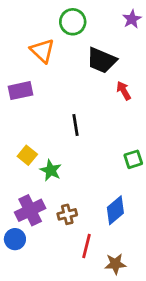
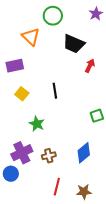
red arrow: (124, 91) -> (90, 66), turned 56
yellow square: (27, 155) -> (22, 94), moved
red line: (86, 246) -> (57, 187), moved

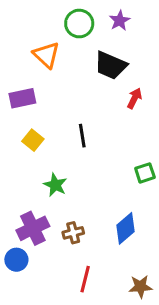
purple star: (96, 14) -> (120, 21), moved
brown star: (84, 192) -> (140, 287), moved

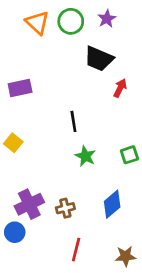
orange triangle: (46, 55) -> (37, 23), moved
yellow square: (33, 140) -> (13, 143), moved
green star: (55, 185) -> (85, 156), moved

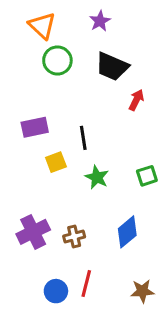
purple star: (107, 19) -> (100, 21), moved
green circle: (71, 21) -> (57, 60), moved
purple rectangle: (20, 88) -> (35, 127), moved
yellow square: (13, 143) -> (56, 162), moved, turned 30
blue circle: (15, 232) -> (56, 291), moved

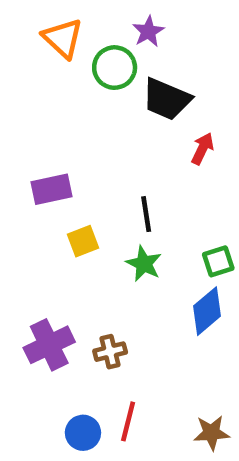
green circle: (57, 60) -> (115, 68), moved
black line: (83, 138) -> (146, 214), moved
blue diamond: (127, 232) -> (207, 311), moved

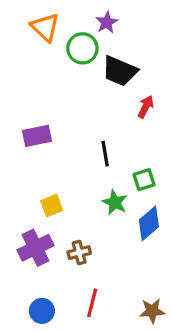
yellow square: (83, 241) -> (52, 206), moved
green square: (218, 261) -> (144, 180), moved
green star: (144, 264) -> (115, 202), moved
blue circle: (83, 433) -> (42, 311), moved

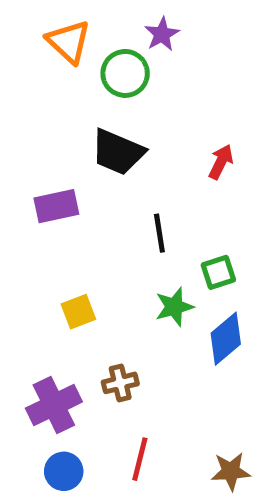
black trapezoid: (120, 71) -> (118, 152), moved
green star: (115, 202) -> (174, 307), turned 30
purple cross: (35, 248) -> (54, 405), moved

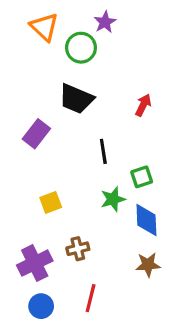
purple rectangle: (56, 206) -> (36, 134), turned -40
blue diamond: (226, 339) -> (146, 220), turned -52
brown star: (231, 471) -> (148, 265), moved

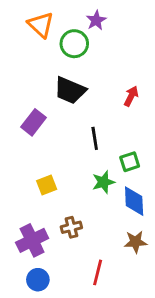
red line: (91, 298) -> (98, 272), moved

